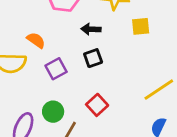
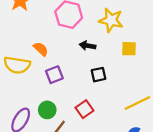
black square: (93, 58) -> (98, 75), moved

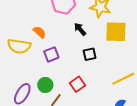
black arrow: (88, 46) -> (80, 29), turned 40
yellow square: (129, 49) -> (116, 32), size x1.6

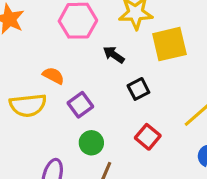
red square: (78, 84) -> (148, 137), moved
green circle: (45, 85) -> (91, 143), moved

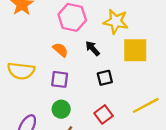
orange semicircle: (53, 76) -> (60, 50), moved
purple square: (80, 105) -> (60, 79), turned 30

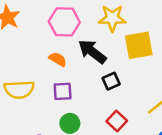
black arrow: (93, 48) -> (92, 52), size x1.6

